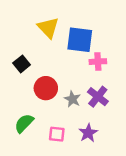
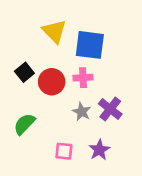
pink cross: (98, 62) -> (83, 78), moved
red circle: (46, 88) -> (52, 82), moved
green semicircle: (24, 123) -> (24, 124), moved

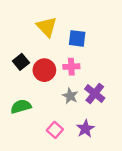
blue square: (90, 45) -> (77, 38), size x0.7
green semicircle: (24, 124) -> (21, 106), turned 30
pink square: (64, 151) -> (55, 130), turned 35

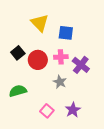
purple cross: (95, 94) -> (81, 65), moved

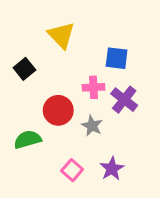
blue square: (66, 33) -> (117, 58), moved
black square: (18, 53) -> (24, 69), moved
red circle: (38, 60) -> (58, 110), moved

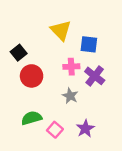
yellow triangle: (61, 35) -> (61, 30), moved
red circle: (58, 110) -> (32, 76), moved
green semicircle: (28, 139) -> (32, 118), moved

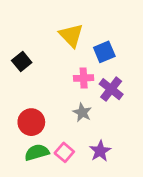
blue square: (89, 44) -> (104, 52), turned -30
red circle: (32, 76) -> (31, 122), moved
green semicircle: (32, 118) -> (37, 152), moved

